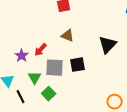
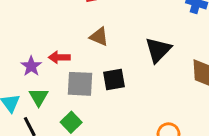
red arrow: (41, 50) -> (59, 57), turned 48
green triangle: (35, 78) -> (39, 97), moved

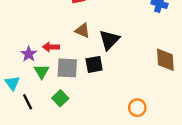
black triangle: (158, 50) -> (109, 40), moved
green triangle: (39, 97) -> (42, 71), moved

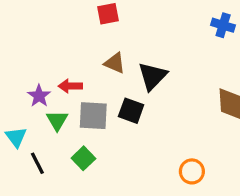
black square: (94, 64) -> (131, 111), turned 30

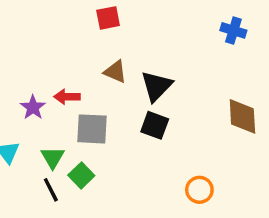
black square: (131, 111) -> (155, 125), moved
green triangle: (57, 121) -> (53, 158), moved
black line: (37, 163) -> (51, 190), moved

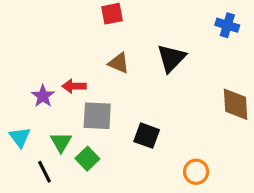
black triangle: (156, 86) -> (171, 58), moved
black square: (155, 125) -> (147, 136), moved
black line: (51, 190) -> (45, 172), moved

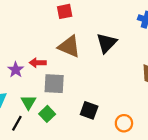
brown triangle: (119, 63) -> (69, 46), size x1.5
black square: (147, 136) -> (89, 110), moved
black line: (45, 172) -> (17, 123), turned 56

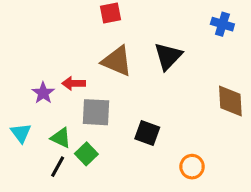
green triangle: (28, 102) -> (61, 138), turned -35
black square: (89, 110) -> (147, 133), moved
black line: (17, 123) -> (58, 167), moved

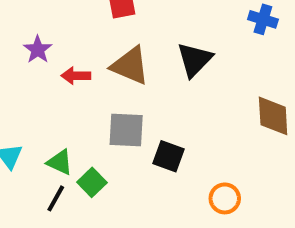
red arrow: (74, 83) -> (76, 76), moved
purple star: (43, 93) -> (38, 50), moved
gray square: (96, 112) -> (126, 130), moved

